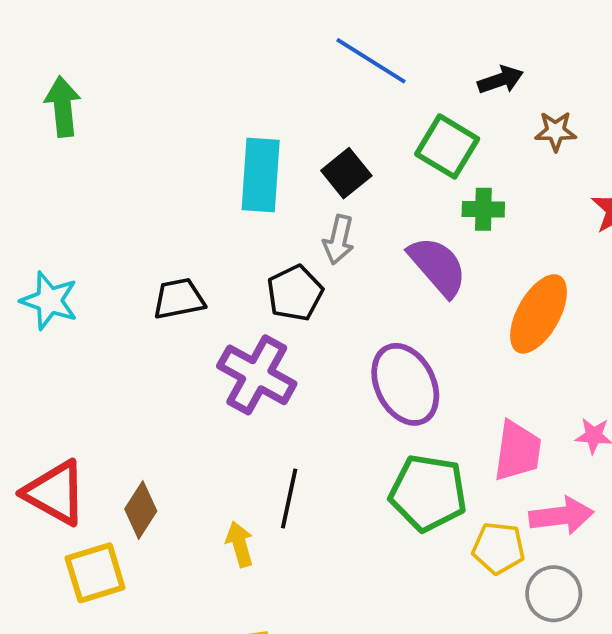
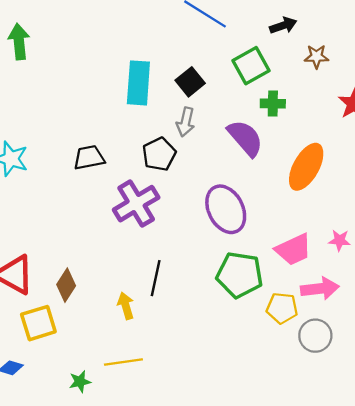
green square: (447, 146) -> (251, 66), turned 30
purple cross: (257, 375) -> (136, 204), turned 30
pink trapezoid: (518, 451) -> (294, 249), turned 57

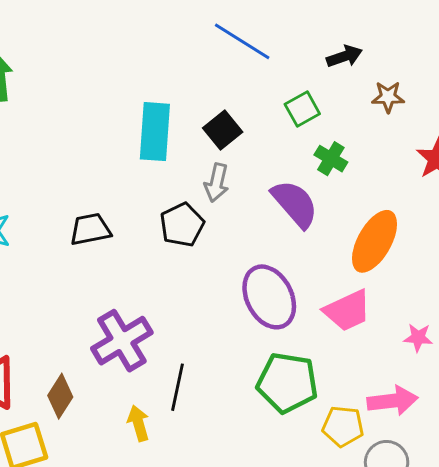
green square: (251, 66) -> (302, 109), size x0.7
green cross: (273, 104) -> (331, 159), turned 30
purple cross: (136, 204) -> (122, 341), moved
pink trapezoid: (294, 249) -> (347, 310), moved

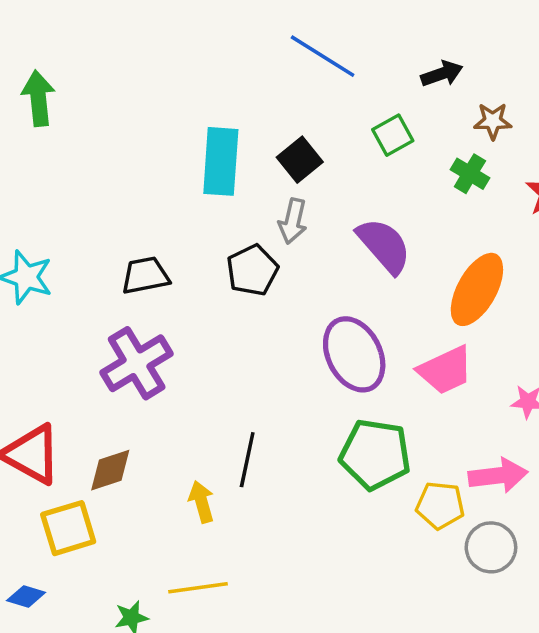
green cross: (331, 159) -> (470, 174), moved
purple cross: (122, 341) -> (137, 363), moved
brown diamond: (60, 396) -> (110, 470), turned 39

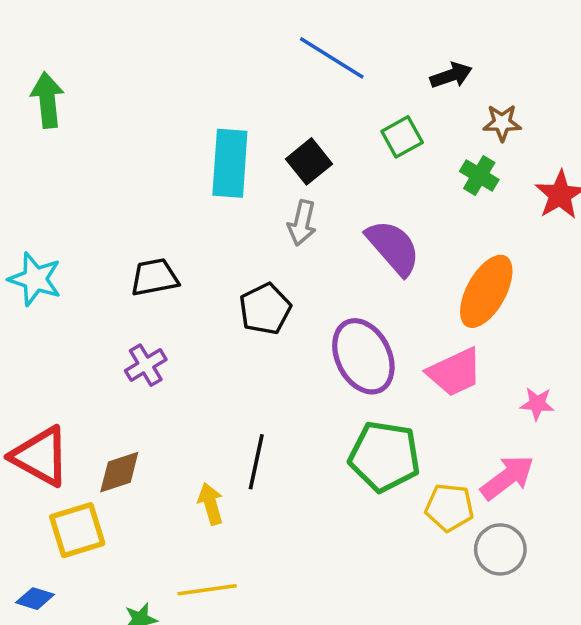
black pentagon: (252, 270) -> (265, 309), moved
purple cross: (137, 363) -> (146, 365), size x0.6
pink arrow: (498, 475) -> (507, 477), turned -30

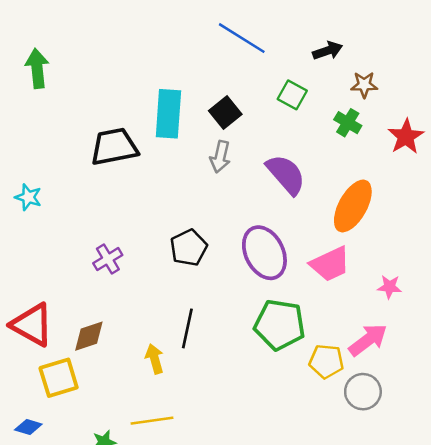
green square: (402, 137) -> (292, 95), turned -32
black trapezoid: (154, 277) -> (114, 147), moved, size x1.4
cyan star: (35, 279) -> (28, 197), size x0.7
black pentagon: (265, 309) -> (189, 248), moved

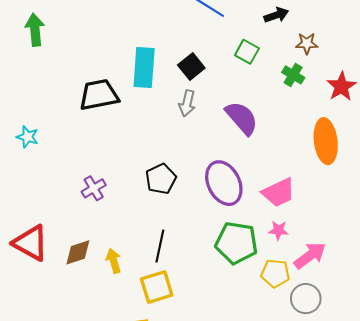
orange ellipse: (353, 206) -> (326, 141), moved, turned -36
pink star: (389, 287) -> (278, 230), moved
yellow arrow: (155, 359) -> (114, 261), moved
yellow square: (59, 378) -> (157, 287), moved

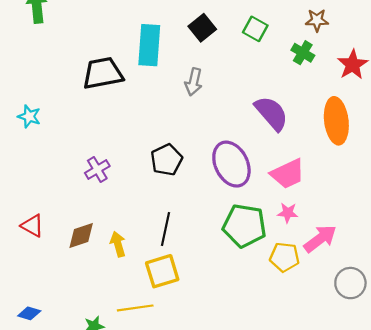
black square: (191, 67) -> (202, 28), moved
purple semicircle: (242, 118) -> (271, 113), moved
red triangle: (31, 243) -> (32, 226), size x0.6
gray circle: (306, 299) -> (350, 283), moved

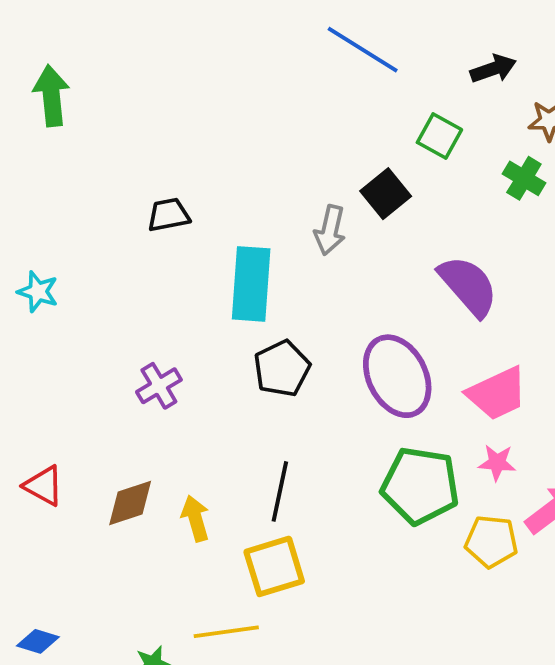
black square: (202, 28) -> (386, 194), moved
cyan rectangle: (149, 45) -> (251, 284), moved
black trapezoid: (103, 73) -> (169, 215), size x0.6

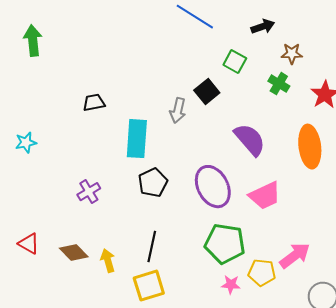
cyan star: (38, 292) -> (26, 143), turned -30
pink star: (497, 463) -> (231, 285), moved
brown diamond: (130, 503) -> (74, 253), turned 64

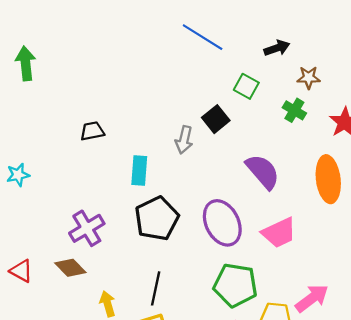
cyan rectangle: (137, 139) -> (139, 170), size x0.7
black pentagon: (153, 183) -> (157, 219), size x1.4
purple cross: (89, 192) -> (87, 228), size x1.4
red triangle: (29, 244) -> (21, 271), moved
brown diamond: (74, 253) -> (70, 268), moved

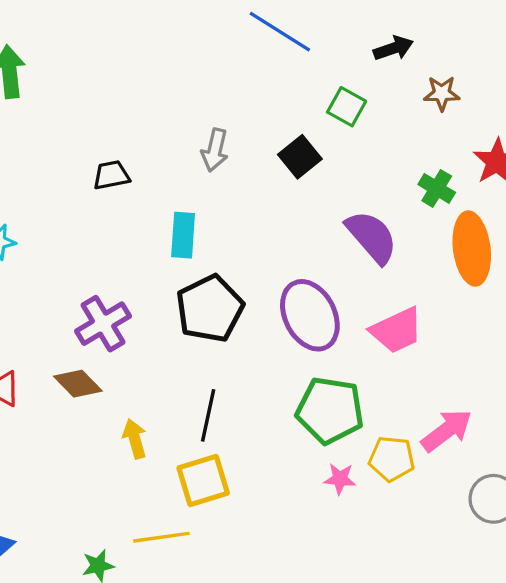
green cross: (294, 110) -> (437, 188), moved
gray arrow: (184, 140) -> (215, 150), moved

